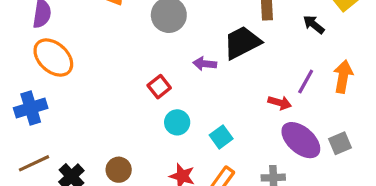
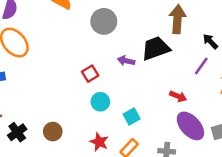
purple line: (306, 81) -> (201, 66), moved

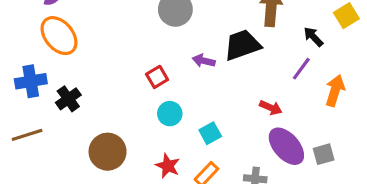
black cross: (17, 132) -> (68, 99), moved
brown circle: (53, 132) -> (108, 152), size x1.5

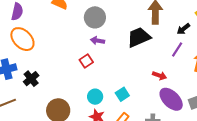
black arrow: (313, 37) -> (183, 29), turned -80
purple arrow: (204, 61) -> (98, 41), moved
cyan circle: (170, 114) -> (95, 97), moved

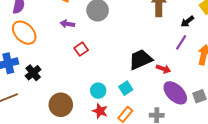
black trapezoid: (139, 37) -> (141, 59), moved
purple arrow: (98, 41) -> (67, 24), moved
red square: (86, 61) -> (81, 49), moved

